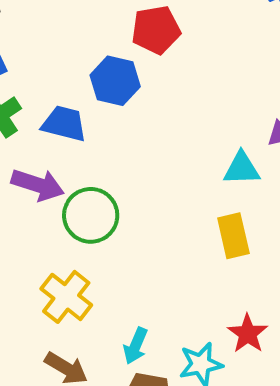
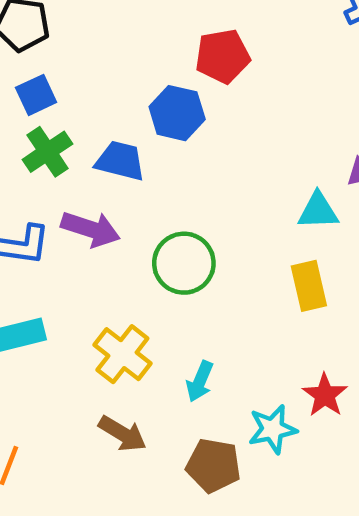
green circle: (91, 215) -> (184, 263), moved
cyan arrow: (136, 346) -> (200, 381), moved

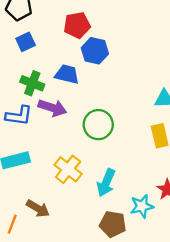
red pentagon: (223, 56) -> (77, 25), moved
green cross: (47, 152) -> (32, 83), moved, turned -35
cyan arrow: (200, 381) -> (106, 183), size x1.4
brown arrow: (122, 434) -> (38, 208), moved

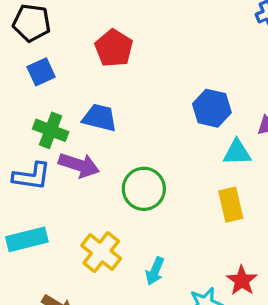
red pentagon: (77, 25) -> (114, 48), turned -30
blue hexagon: (95, 51) -> (212, 108), moved
cyan arrow: (106, 183) -> (155, 271), size x0.7

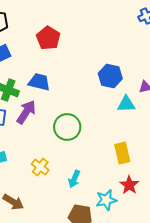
purple arrow: (79, 165) -> (26, 112), turned -75
yellow rectangle: (231, 205) -> (122, 153), moved
yellow cross: (101, 252) -> (40, 167), size x0.7

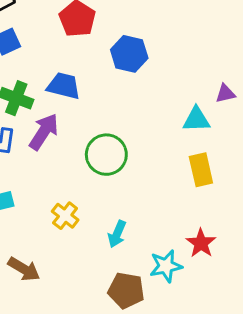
blue hexagon: (110, 76) -> (129, 54), moved
yellow rectangle: (122, 153) -> (201, 170), moved

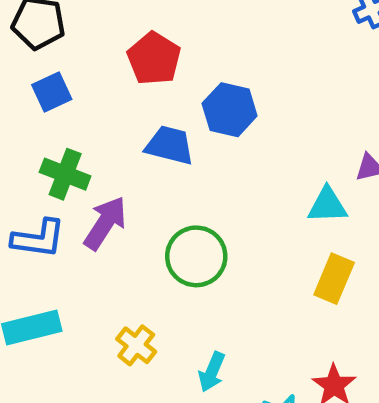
blue trapezoid: (64, 86) -> (170, 145), moved
yellow rectangle: (201, 170) -> (334, 279), turned 36

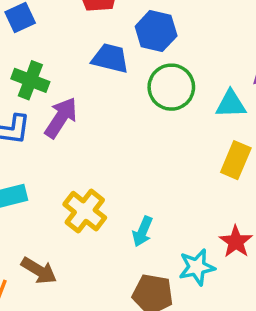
green circle: (196, 256) -> (171, 87), moved
yellow cross: (136, 345) -> (85, 211), size x1.4

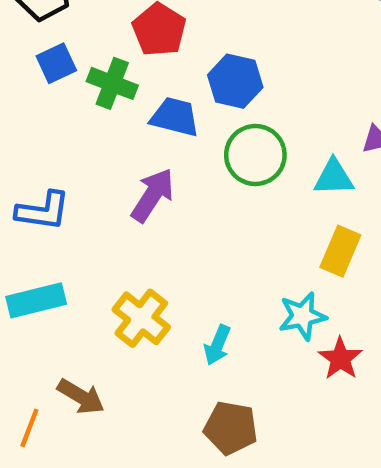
green cross: (30, 80) -> (112, 83), moved
purple arrow: (61, 118) -> (152, 195), moved
cyan star: (197, 267) -> (302, 316), moved

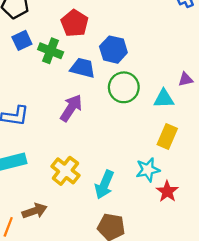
cyan arrow: (217, 345) -> (104, 185), size x1.4
brown arrow: (81, 397) -> (35, 211), turned -50

